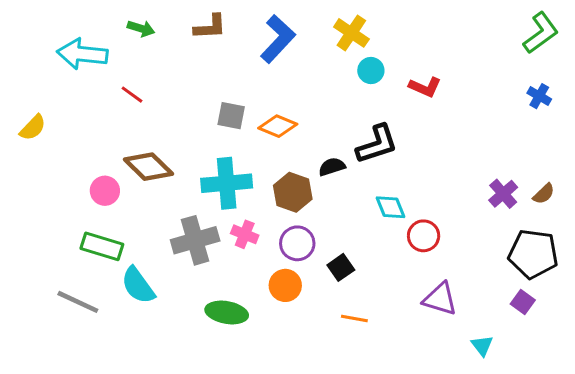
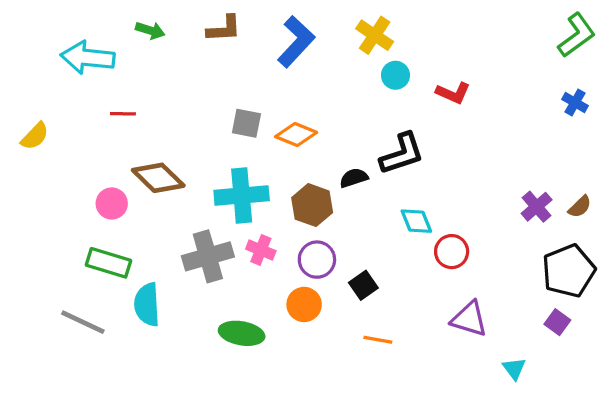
red line: (132, 95) -> (123, 114), moved, turned -35
black pentagon: (533, 254) -> (569, 271), turned -30
cyan semicircle: (138, 285) -> (147, 304), turned 33

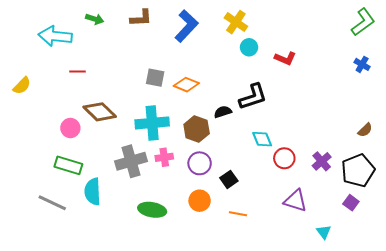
purple cross: (537, 207) -> (322, 161), moved
pink cross: (261, 250) -> (164, 157), turned -30
orange circle: (304, 304) -> (200, 201), moved

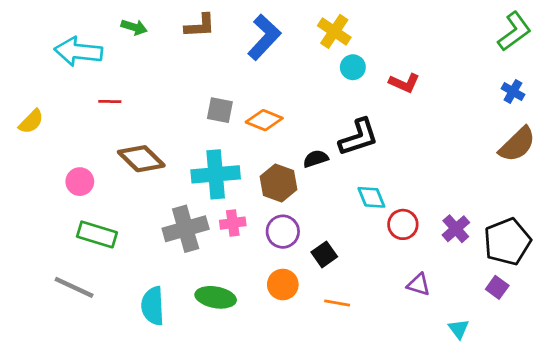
pink circle: (70, 128) -> (80, 182), moved
brown semicircle: (365, 130) -> (517, 144), moved, size x1.8
cyan semicircle: (93, 192) -> (153, 306), moved
purple triangle: (295, 201) -> (419, 284), size x0.7

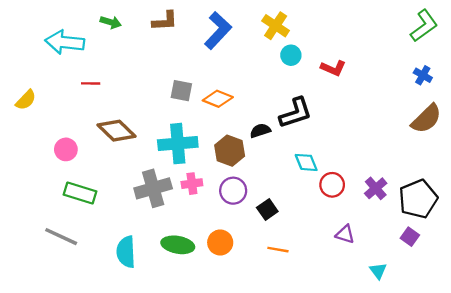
orange circle: (283, 284) -> (220, 242), moved

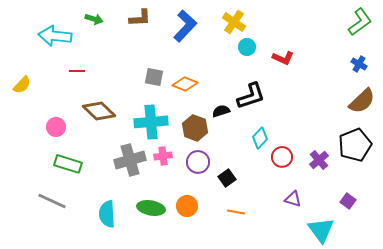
cyan diamond: (306, 162) -> (260, 138), turned 65
black pentagon: (418, 199) -> (355, 145), moved
cyan triangle: (378, 271) -> (321, 230), size x1.8

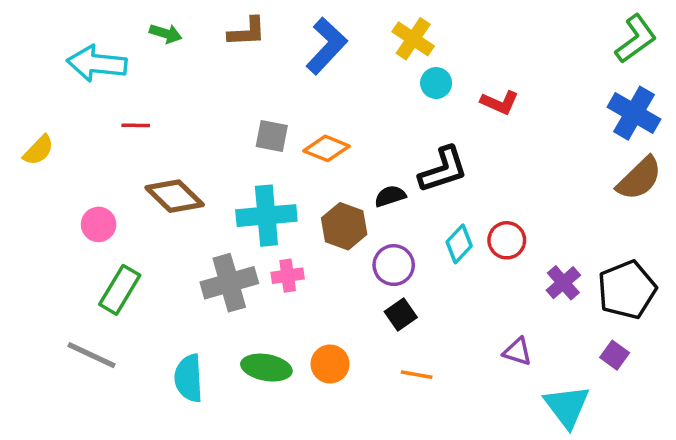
blue cross: (359, 64) -> (634, 113), size x1.8
black pentagon: (355, 145) -> (627, 290), moved
red circle: (282, 157) -> (507, 240), moved
purple circle: (198, 162) -> (394, 265), moved
green rectangle: (68, 164) -> (120, 290), turned -76

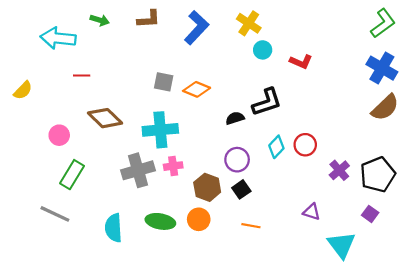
brown hexagon: (344, 226) -> (207, 187), moved

